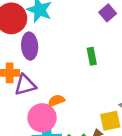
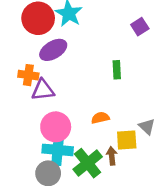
purple ellipse: (30, 46) -> (53, 50), turned 55
orange semicircle: (56, 101) -> (100, 118), moved

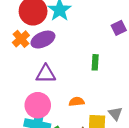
orange cross: (28, 75) -> (21, 39), moved, turned 35
purple triangle: (43, 90) -> (46, 74), moved

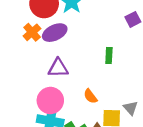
orange semicircle: (77, 102) -> (90, 96), turned -120

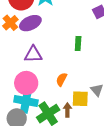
orange semicircle: (90, 96) -> (62, 79), turned 64

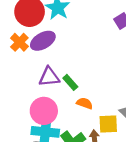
green rectangle: (78, 43) -> (70, 82), moved, turned -40
orange semicircle: (62, 79) -> (85, 103), turned 88

